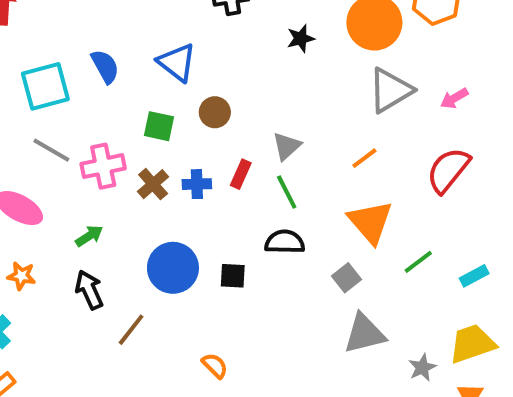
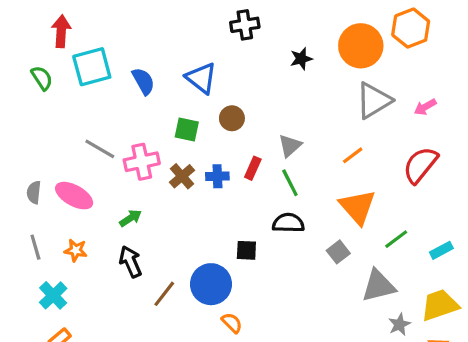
cyan square: (45, 86) -> (92, 67), moved
blue circle: (173, 268) -> (211, 284), moved
gray triangle: (364, 334) -> (378, 286), moved

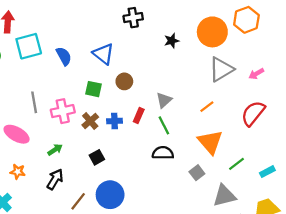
gray line: (100, 149) -> (34, 102), turned 50
black square: (246, 250) -> (97, 157), moved, turned -32
black arrow: (130, 262) -> (55, 179), turned 55

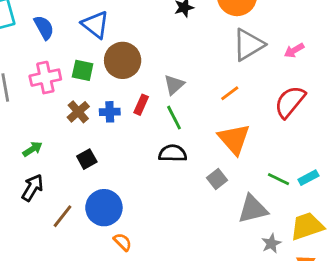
brown circle: (124, 81) -> (123, 60), size x1.6
pink cross: (63, 111) -> (45, 78), moved
green line: (237, 164) -> (278, 179), moved, turned 63

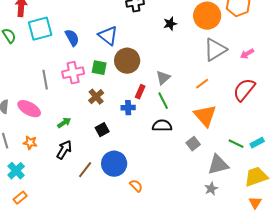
blue cross: (110, 112) -> (128, 108), moved
orange semicircle: (123, 242) -> (136, 186), moved
gray star: (271, 243) -> (211, 189), moved

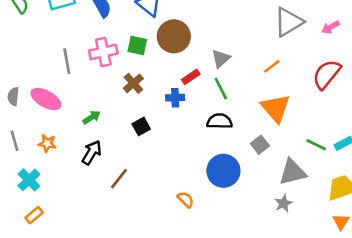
red rectangle: (140, 92) -> (191, 77), turned 32
blue circle: (114, 164) -> (223, 171), moved

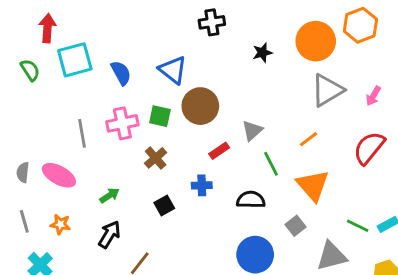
pink arrow: (330, 27) -> (373, 96), turned -30
green line: (221, 89) -> (271, 164), moved
blue cross: (175, 98) -> (202, 185), moved

